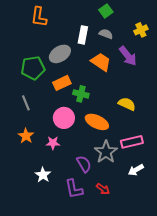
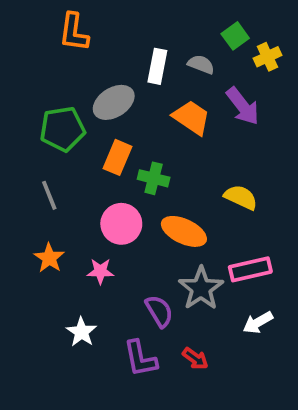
green square: (106, 11) -> (235, 36), moved
orange rectangle: (62, 83) -> (118, 157), turned -42

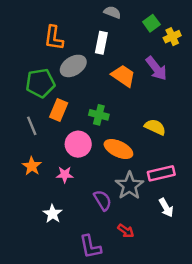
orange L-shape: (74, 32) -> (54, 38), moved
gray semicircle: (201, 64) -> (112, 12), moved
orange rectangle: (118, 157) -> (59, 110), moved
white arrow: (258, 322) -> (166, 208), turned -90
purple L-shape: (140, 359) -> (90, 247), moved

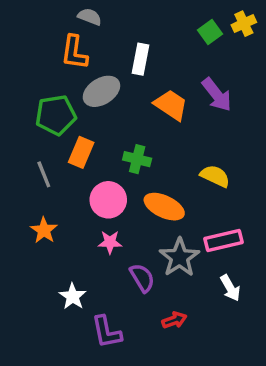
gray semicircle: (112, 12) -> (90, 17), moved
yellow cross: (172, 37) -> (244, 24), moved
pink star: (65, 175) -> (110, 242), moved
red arrow: (126, 231) -> (174, 320), turned -56
purple L-shape: (90, 247) -> (107, 332), moved

